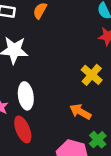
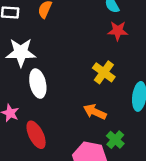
white ellipse: (26, 96) -> (38, 84), moved

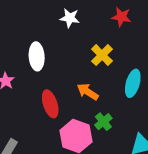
white star: (21, 52) -> (70, 18), moved, size x0.7
red ellipse: (36, 135) -> (50, 104), moved

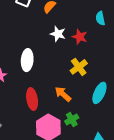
red star: (121, 17) -> (80, 37), moved

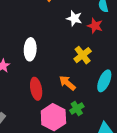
white star: (58, 34) -> (74, 18), moved
red star: (80, 37) -> (95, 26), moved

